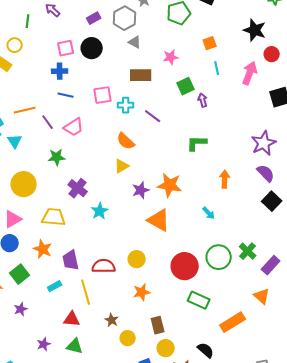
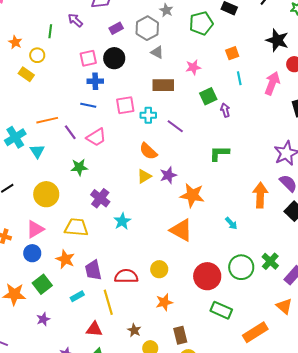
blue cross: (60, 71) -> (95, 81), moved
orange arrow: (225, 179) -> (260, 195), moved, size x1.4
purple star: (141, 190) -> (168, 175), moved

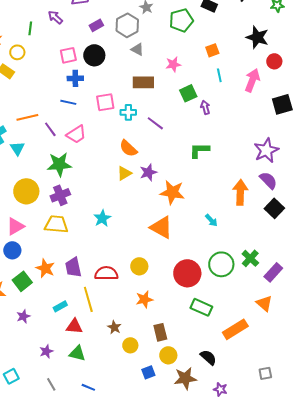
green star: (79, 167) -> (59, 164), size x1.4
purple cross: (100, 198) -> (60, 195), moved, turned 30
orange star: (65, 259) -> (45, 268), moved
cyan rectangle: (77, 296) -> (60, 306), moved

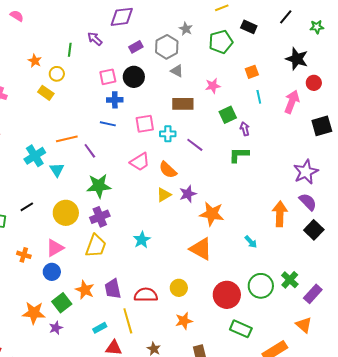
pink trapezoid: (76, 134) -> (140, 162), moved
green L-shape: (199, 150) -> (239, 155), moved
yellow trapezoid: (56, 224) -> (96, 246), turned 105
purple star: (23, 316) -> (56, 328), moved

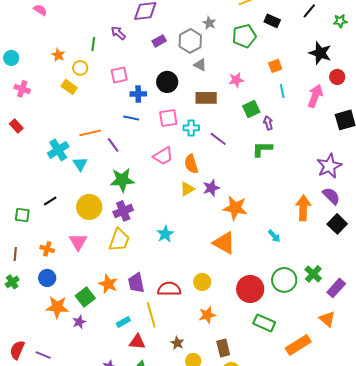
pink square: (108, 77) -> (119, 75), moved
black circle: (134, 77) -> (167, 82), moved
orange semicircle: (168, 170) -> (191, 164), turned 30
pink triangle: (55, 248) -> (78, 242), turned -30
blue circle: (52, 272) -> (47, 278), moved

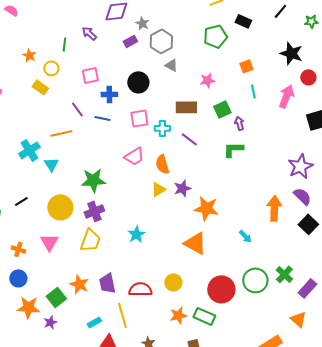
gray star: (209, 23) -> (142, 23), moved
brown rectangle: (206, 98) -> (186, 107), moved
purple line: (113, 145) -> (77, 109), moved
green rectangle: (264, 323) -> (204, 316), moved

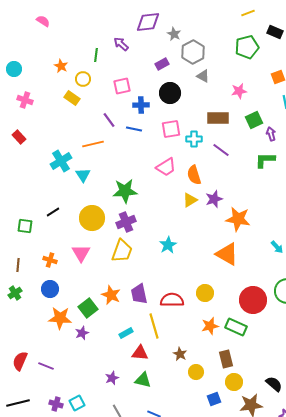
purple rectangle: (130, 41) -> (162, 64), moved

